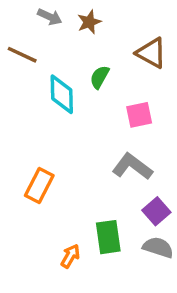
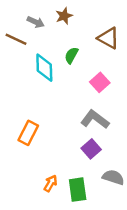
gray arrow: (50, 17) -> (36, 22), moved
pink square: (139, 115) -> (100, 82), turned -30
purple square: (156, 211) -> (91, 149), moved
green rectangle: (108, 237) -> (78, 190), moved

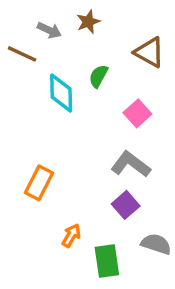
orange arrow: (50, 183) -> (71, 236), moved

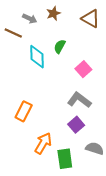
brown triangle: (149, 52) -> (91, 19), moved
orange arrow: (71, 236) -> (43, 143), size x1.5

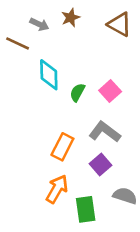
green semicircle: (60, 46) -> (77, 92), moved
orange rectangle: (24, 111) -> (62, 147), moved

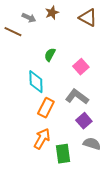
cyan diamond: (49, 75) -> (36, 82), moved
green semicircle: (77, 92) -> (50, 55), moved
purple square: (101, 164) -> (84, 121), moved

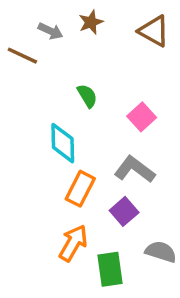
green semicircle: (50, 55) -> (87, 96), turned 120
purple square: (84, 121) -> (124, 211), moved

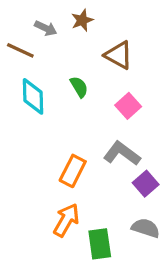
brown triangle: (154, 31) -> (119, 55), moved
cyan diamond: (63, 143) -> (33, 96), moved
purple square: (124, 211) -> (146, 184), moved

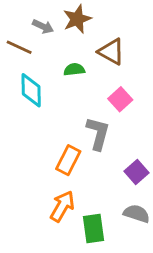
brown star: (82, 20) -> (77, 19), size x1.4
green semicircle: (79, 87) -> (74, 70), moved, turned -66
gray L-shape: (122, 153) -> (98, 133), moved, turned 68

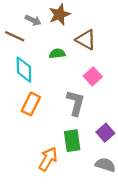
orange rectangle: (68, 160) -> (31, 104), moved
green rectangle: (93, 228) -> (72, 141), moved

